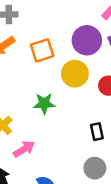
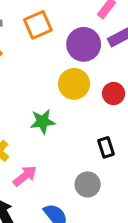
orange square: (42, 50) -> (38, 25), moved
gray circle: (95, 168) -> (88, 184), moved

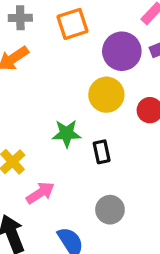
black rectangle: (106, 147) -> (102, 152), moved

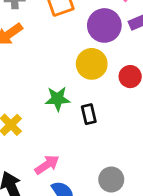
pink arrow: (40, 193) -> (47, 165), moved
gray circle: (110, 210) -> (111, 180), moved

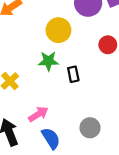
yellow circle: (92, 64) -> (58, 30), moved

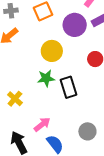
black rectangle: (73, 74) -> (68, 87), size x1.5

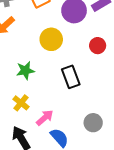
green star: (46, 78) -> (25, 71), moved
yellow cross: (15, 99) -> (21, 103), moved

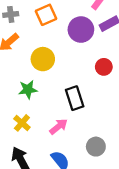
yellow circle: (51, 39) -> (43, 59), moved
pink arrow: (45, 118) -> (58, 127), moved

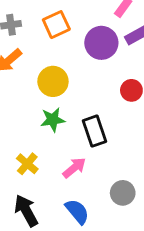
green star: (28, 90) -> (53, 120), moved

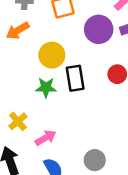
black rectangle: (95, 131) -> (75, 78), moved
pink arrow: (74, 168) -> (46, 138), moved

